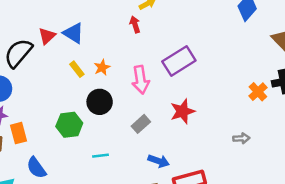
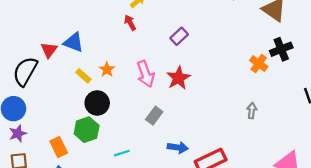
purple rectangle: (179, 61) -> (179, 36), moved, size x0.6
black circle: (100, 102) -> (97, 103), moved
red star: (182, 111) -> (178, 78), moved
orange rectangle: (19, 133) -> (59, 147), moved
gray arrow: (241, 138) -> (252, 111), turned -70

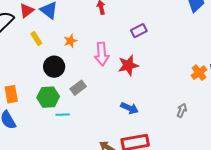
yellow rectangle: (83, 76) -> (36, 38), moved
gray rectangle: (154, 116) -> (78, 88), moved
green hexagon: (87, 130) -> (48, 97), moved
blue arrow: (178, 147) -> (129, 108), moved

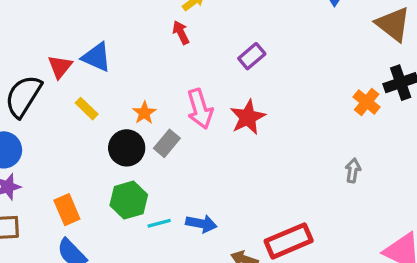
orange star: (70, 41) -> (144, 113), moved
gray rectangle: (78, 88) -> (167, 143), moved
blue arrow: (129, 108) -> (201, 224), moved

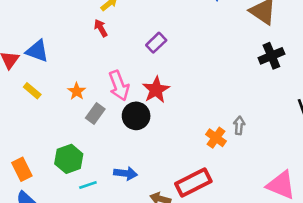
orange cross: (367, 102) -> (216, 138), moved
black circle: (127, 148) -> (136, 116), moved
cyan line: (159, 223) -> (88, 185), moved

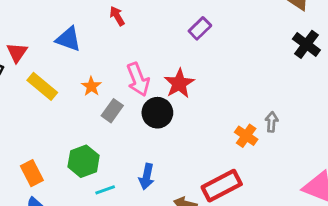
purple rectangle: (156, 43) -> (200, 28), moved
blue triangle: (37, 51) -> (68, 39), moved
black cross: (271, 56) -> (306, 44), turned -30
yellow rectangle: (32, 91) -> (42, 86), size x1.5
blue arrow: (126, 173) -> (147, 176), turned 95

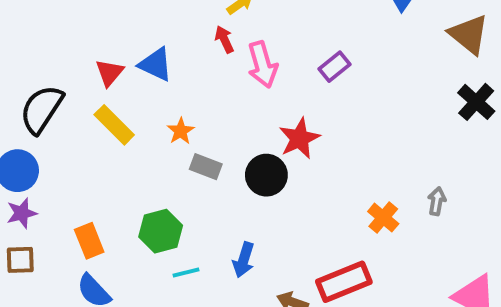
red triangle: (17, 52) -> (110, 73), moved
pink arrow: (138, 79) -> (263, 65), moved
gray rectangle: (112, 111) -> (206, 167), turned 70
gray arrow: (272, 122) -> (437, 201), moved

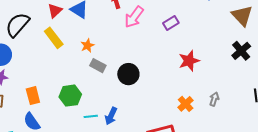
pink arrow: (263, 65) -> (134, 17), turned 45
red star: (299, 138) -> (189, 61), moved
cyan line: (186, 273) -> (91, 116), moved

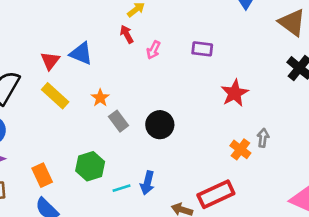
pink arrow: (134, 17) -> (153, 50), size x0.6
purple rectangle: (171, 23) -> (202, 49), turned 49
gray rectangle: (98, 66) -> (118, 121), turned 35
gray arrow: (214, 99) -> (263, 138), moved

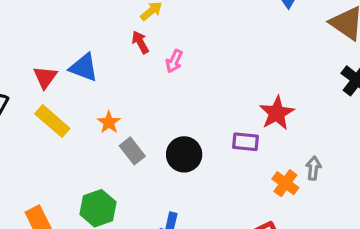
purple rectangle: (202, 49) -> (245, 142), moved

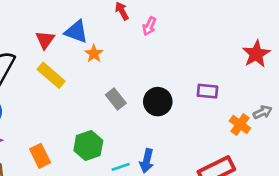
red star: (277, 113) -> (256, 54), moved
orange star: (109, 122) -> (94, 54), moved
gray arrow: (313, 168) -> (263, 112), turned 60

